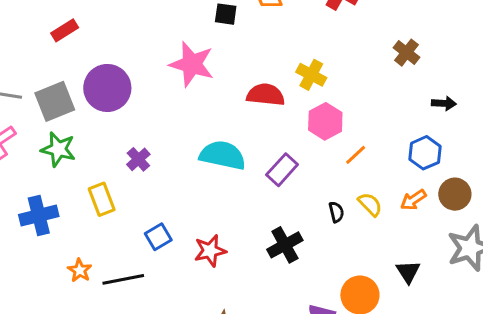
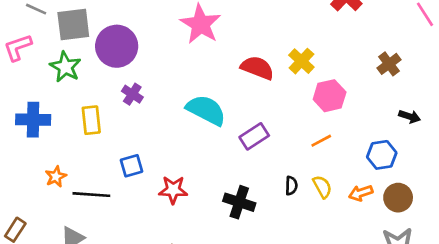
purple circle: (107, 88) -> (117, 46), moved
pink hexagon: (325, 121) -> (330, 96), moved
purple cross: (138, 159) -> (132, 94), turned -30
black cross: (285, 245) -> (239, 202), turned 32

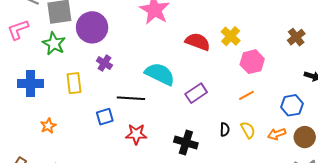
black line: (91, 195) -> (131, 98), moved

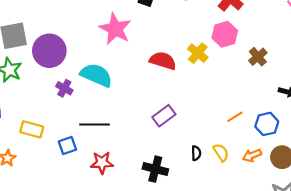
brown cross: (296, 37) -> (258, 57), moved
pink hexagon: (252, 62) -> (225, 34), moved
cyan semicircle: (160, 74) -> (96, 75), moved
yellow rectangle: (74, 83) -> (32, 129), moved, turned -65
orange line: (247, 95) -> (235, 117), moved

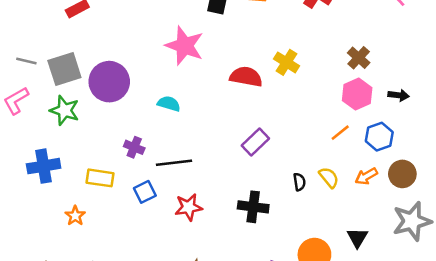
pink hexagon: (225, 34) -> (357, 94), moved
cyan semicircle: (96, 75) -> (169, 104), size x0.6
purple cross: (64, 88) -> (134, 147), moved

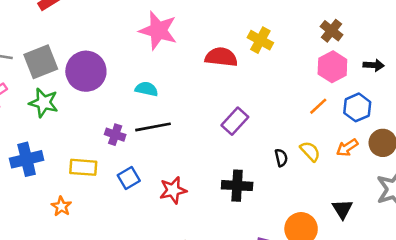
black line: (174, 163) -> (153, 127), moved

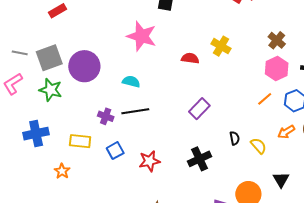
red semicircle: (221, 57) -> (190, 58), size x0.7
yellow semicircle: (310, 151) -> (258, 146), moved
black cross: (237, 186) -> (200, 159), turned -30

